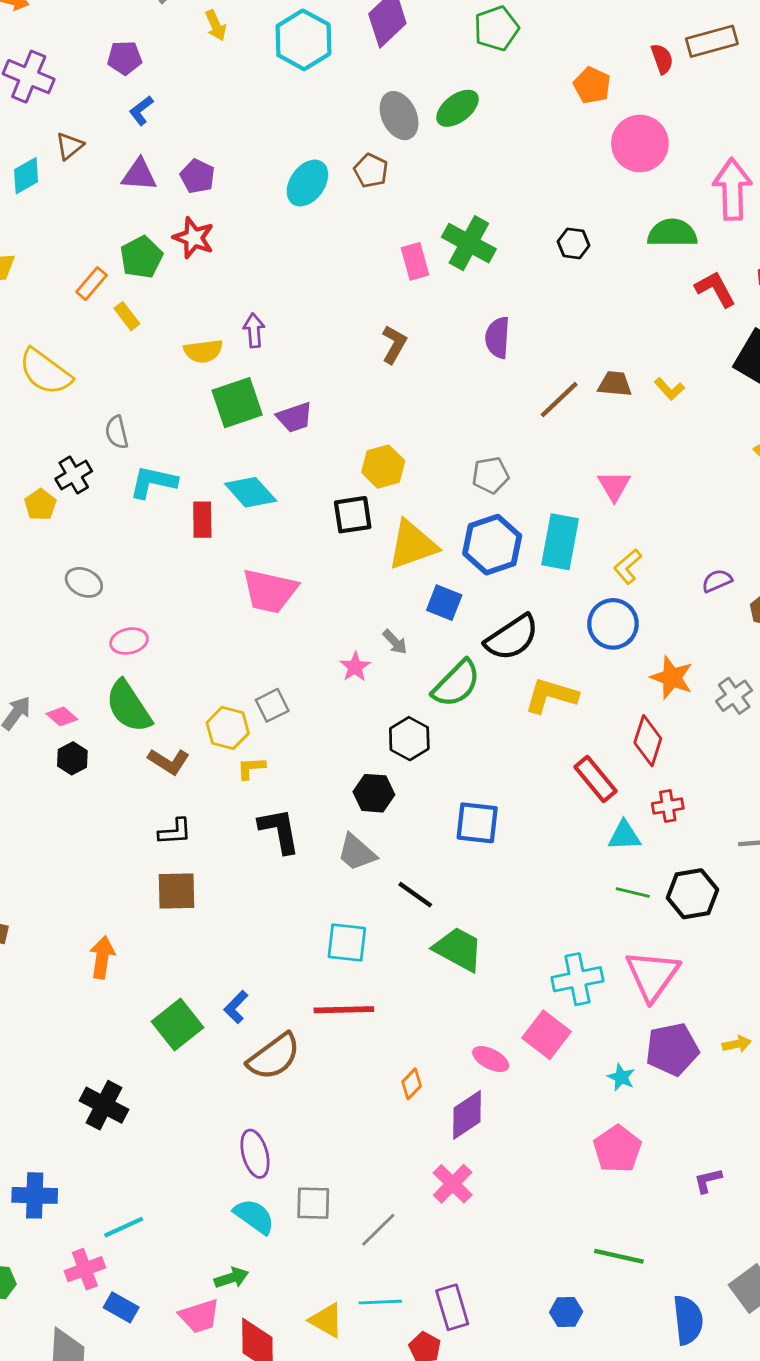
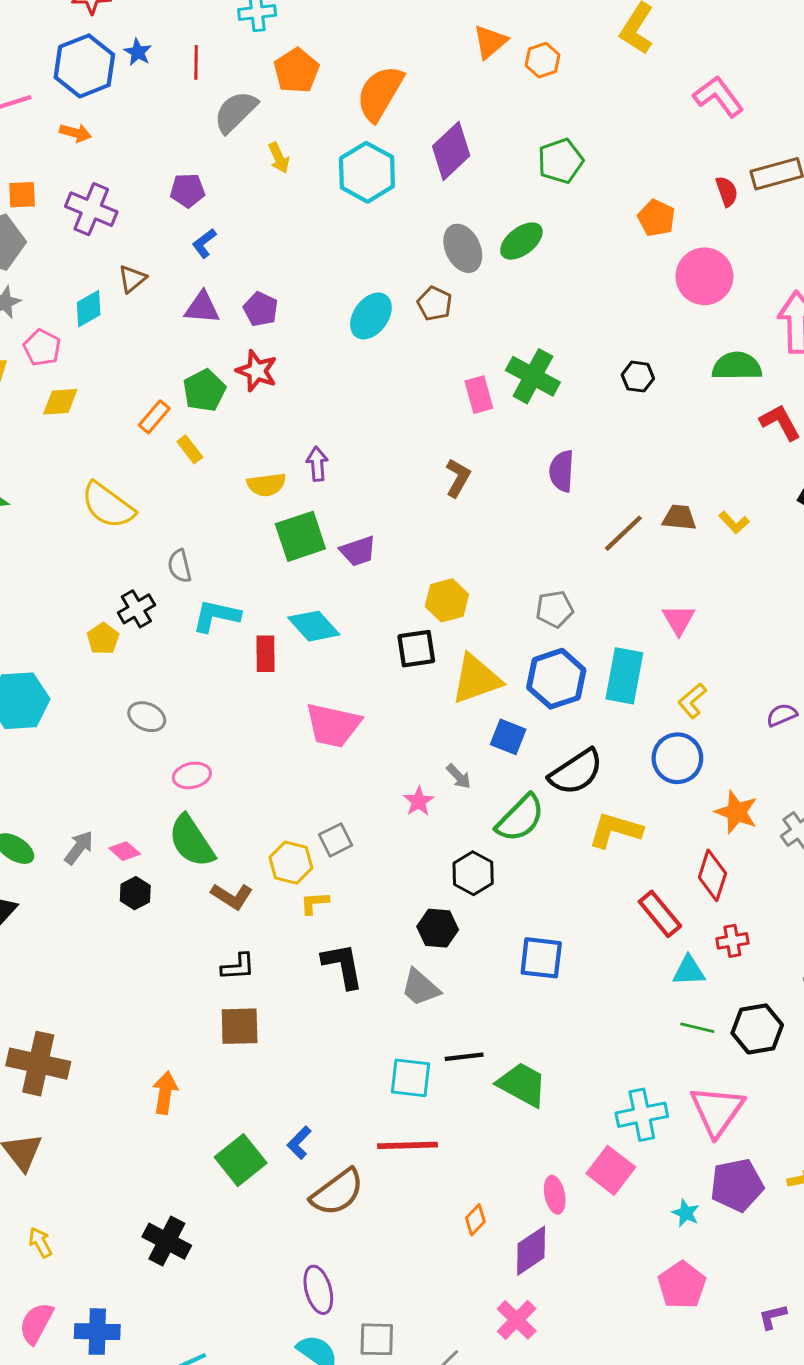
black line: (415, 895) -> (464, 1057), moved, turned -42
pink ellipse: (491, 1059) -> (555, 1195), turned 51

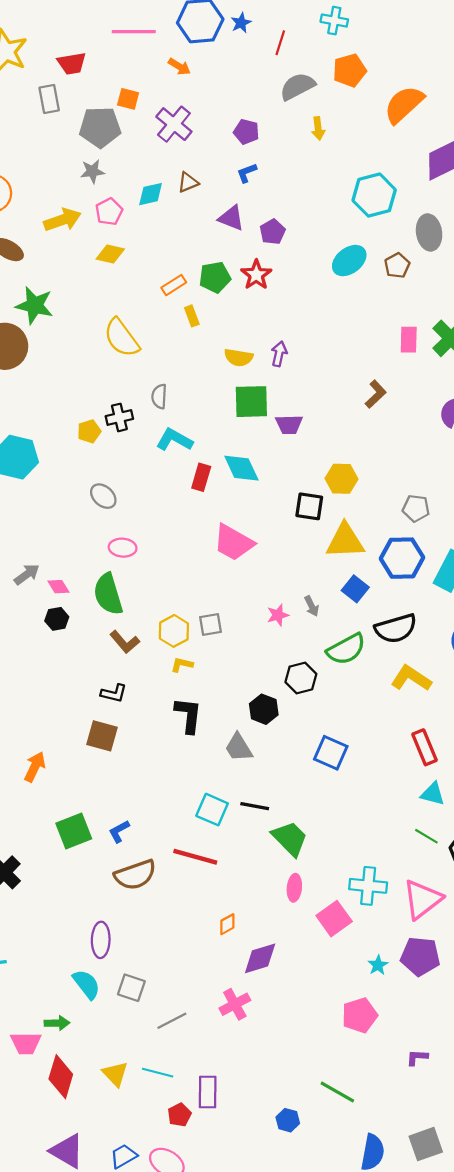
cyan hexagon: (367, 172) -> (374, 195), moved
pink ellipse: (555, 1195) -> (294, 888), moved

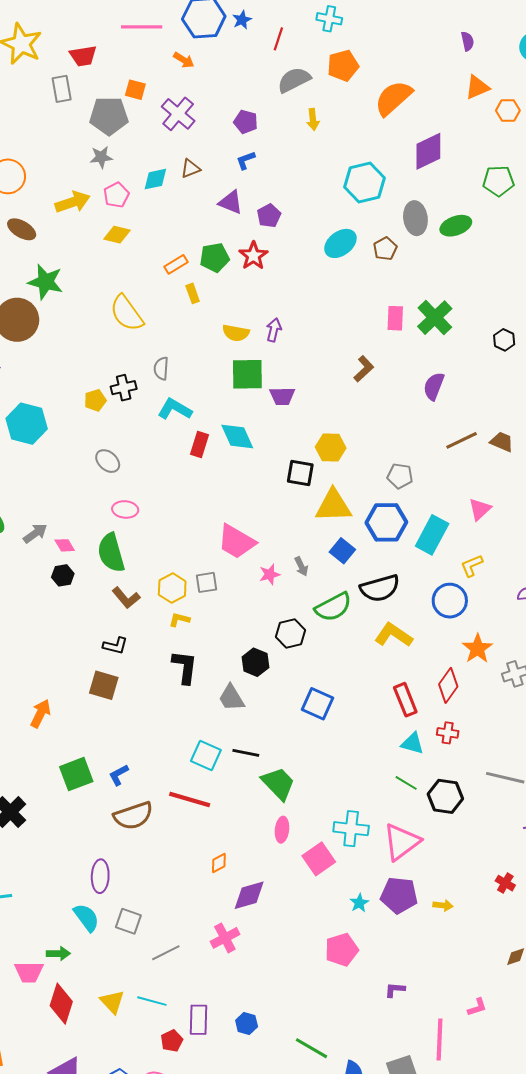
pink trapezoid: (234, 543) -> (236, 542), moved
green line: (337, 1092) -> (311, 1048), moved
blue hexagon: (288, 1120) -> (247, 1023), moved

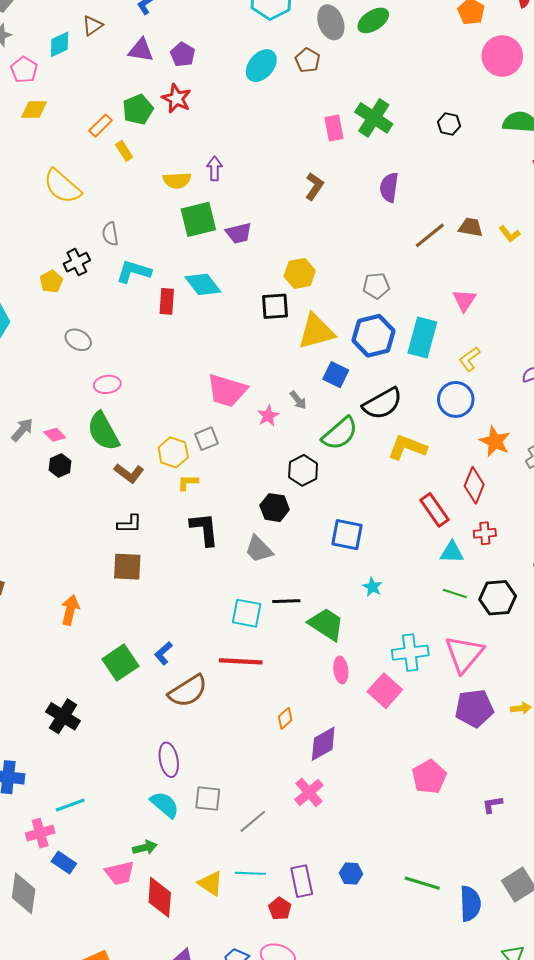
cyan star: (359, 903) -> (372, 587), moved

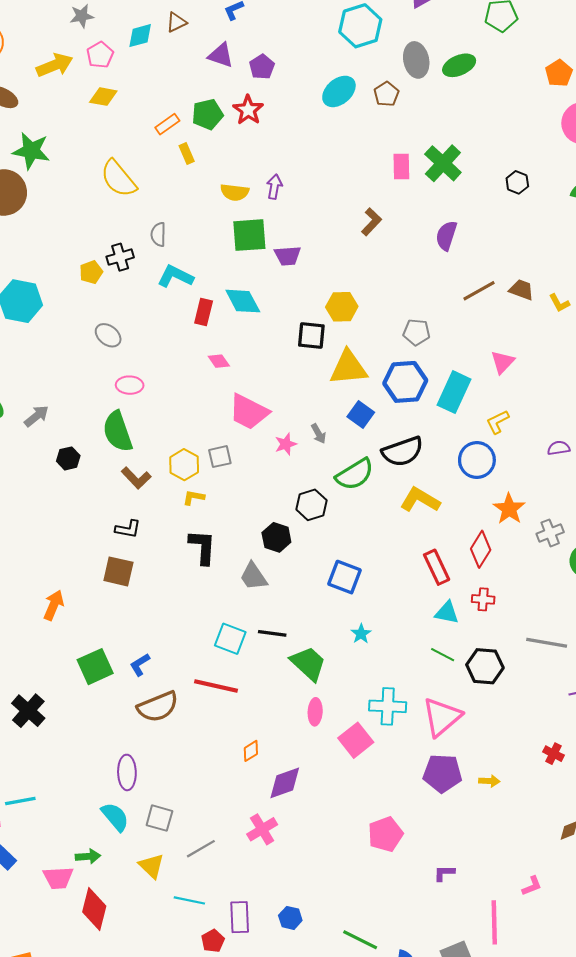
pink diamond: (55, 435) -> (219, 361), moved
yellow triangle: (211, 883) -> (151, 866), moved

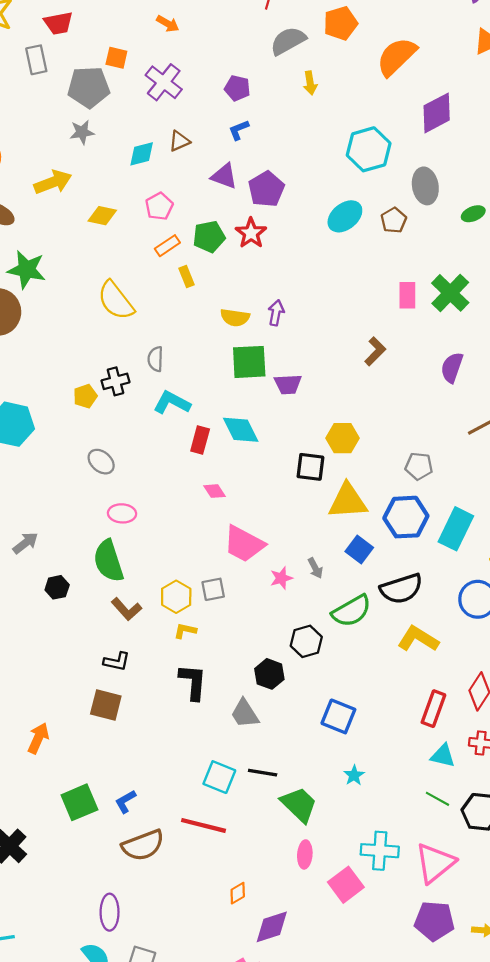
pink pentagon: (100, 55) -> (159, 206), moved
green ellipse: (459, 65) -> (473, 214), moved, size x0.7
purple pentagon: (262, 67) -> (266, 189), size x1.4
red rectangle: (437, 567) -> (433, 709), turned 44

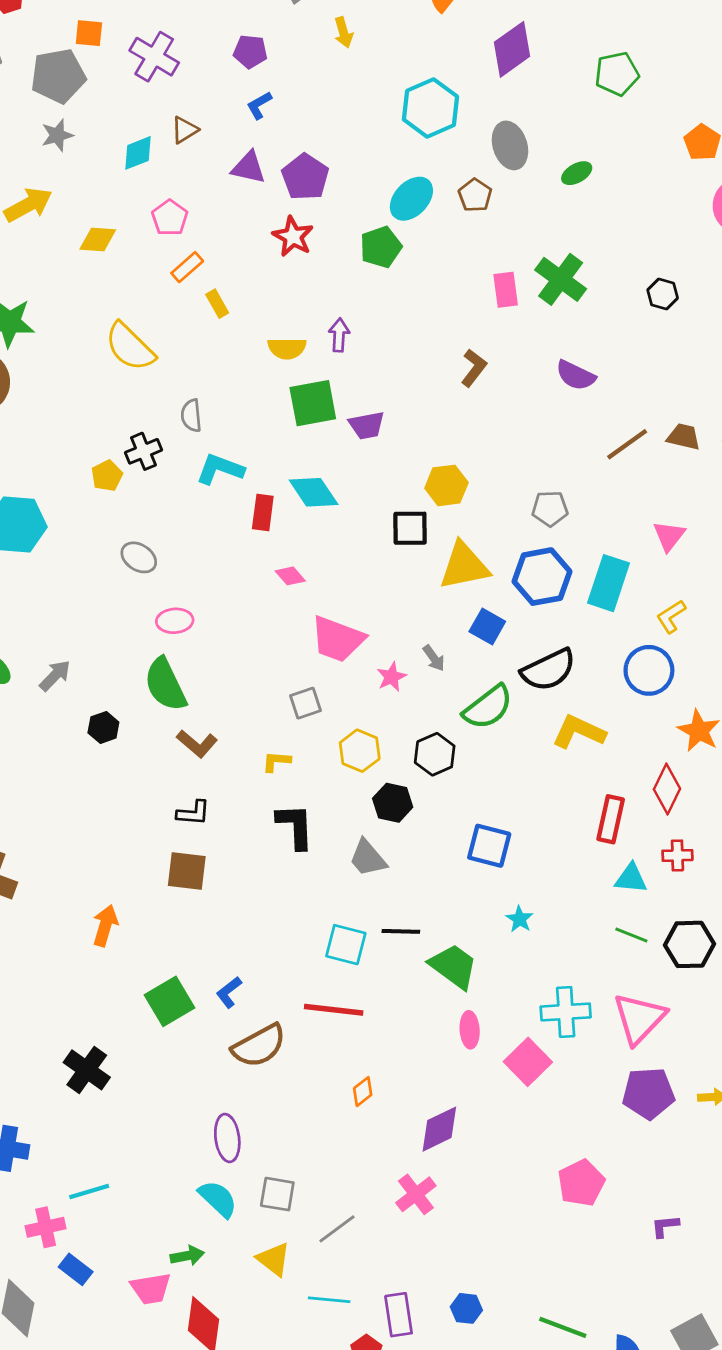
green pentagon: (209, 237) -> (381, 247), moved
purple semicircle: (452, 367) -> (576, 375), turned -76
yellow hexagon: (176, 597) -> (360, 751), moved
orange diamond: (238, 893) -> (363, 1092), moved

